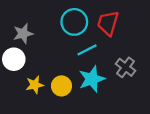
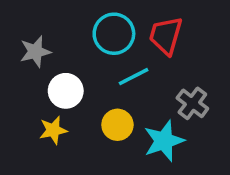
white circle: (14, 59) -> (66, 91), moved
cyan star: (92, 79) -> (164, 141), moved
yellow circle: (61, 86) -> (117, 125), moved

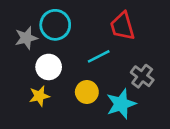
cyan circle: (114, 34) -> (55, 25), moved
red trapezoid: (166, 36) -> (122, 26), turned -32

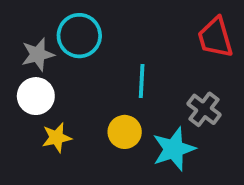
red trapezoid: (122, 26) -> (215, 37), moved
cyan line: (99, 56) -> (142, 81), turned -60
white circle: (49, 67) -> (36, 96), moved

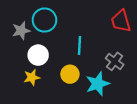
white circle: (36, 96) -> (38, 55), moved

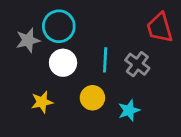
white circle: (38, 55) -> (63, 63), moved
gray cross: (115, 61) -> (137, 64), moved
cyan star: (98, 84) -> (129, 110), size x0.7

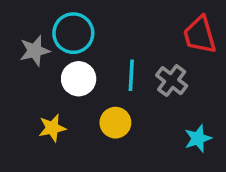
cyan star: (129, 110) -> (198, 138), moved

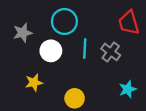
cyan circle: (73, 33) -> (64, 21), moved
yellow circle: (115, 123) -> (75, 98), moved

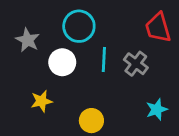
gray star: (23, 33) -> (28, 40), turned -30

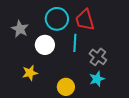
red trapezoid: (158, 28) -> (85, 20), moved
gray cross: (136, 64) -> (98, 57), moved
cyan star: (157, 109) -> (97, 79), moved

